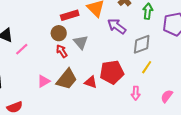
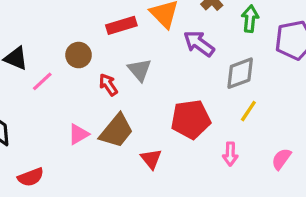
brown circle: (59, 33) -> (79, 55), moved
red triangle: (91, 82) -> (151, 159), moved, turned 32

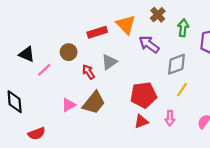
gray triangle: (140, 70) -> (109, 62), turned 35
red triangle: (151, 159) -> (141, 121), moved, turned 48

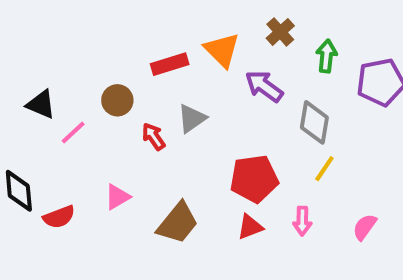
gray diamond: (176, 64) -> (314, 122), turned -60
brown trapezoid: (94, 103) -> (178, 223), moved
red semicircle: (37, 134) -> (59, 217), moved

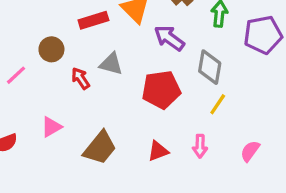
gray triangle: (192, 118) -> (111, 64), turned 50
red pentagon: (254, 179) -> (161, 90), moved

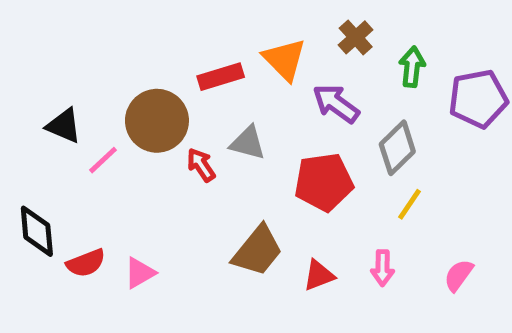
brown circle: (51, 49) -> (157, 121), size x1.6
gray diamond: (210, 67) -> (397, 148), turned 36
pink triangle: (51, 127) -> (140, 273), moved
brown trapezoid: (100, 148) -> (257, 251), moved

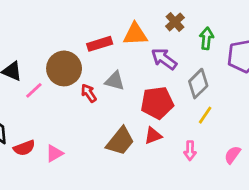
orange triangle: (284, 59) -> (135, 34), turned -48
red triangle: (319, 275) -> (153, 136), moved

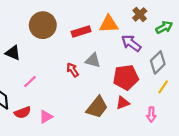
green arrow: (206, 38) -> (164, 27), turned 56
brown circle: (64, 68) -> (43, 25), moved
pink line: (34, 90) -> (30, 82), moved

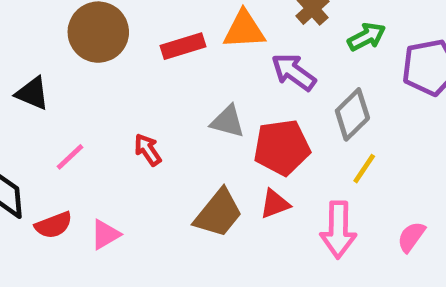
gray triangle: (93, 60) -> (228, 121), moved
red arrow: (73, 70) -> (148, 150), moved
pink arrow: (151, 115) -> (338, 230), size x1.6

